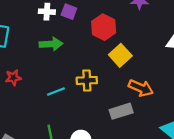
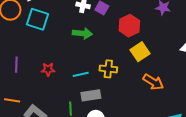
red star: (13, 78) -> (48, 69), moved
gray rectangle: (121, 111) -> (91, 95), moved

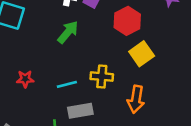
green arrow: (82, 33) -> (68, 32), turned -54
orange arrow: (153, 82) -> (136, 99), moved, turned 70

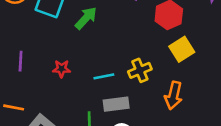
green arrow: (68, 32) -> (86, 18), moved
yellow cross: (102, 77) -> (140, 70), turned -30

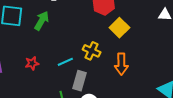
yellow cross: (140, 70) -> (92, 51), turned -30
gray rectangle: (116, 104) -> (79, 81), turned -54

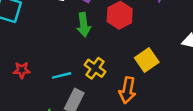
green arrow: (42, 21) -> (84, 25), moved, turned 132
yellow square: (119, 28) -> (147, 60), moved

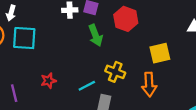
yellow square: (147, 60) -> (160, 53), turned 35
red star: (22, 70) -> (48, 81), moved

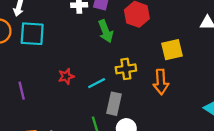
yellow cross: (115, 72) -> (126, 69), turned -30
red star: (48, 81) -> (66, 76), moved

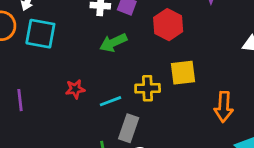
green arrow: (106, 31) -> (113, 43), moved, turned 80
yellow square: (172, 50) -> (183, 73), moved
orange arrow: (161, 82) -> (224, 107), moved

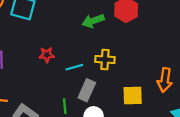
green arrow: (113, 43) -> (93, 21), moved
yellow square: (183, 73) -> (133, 95), moved

